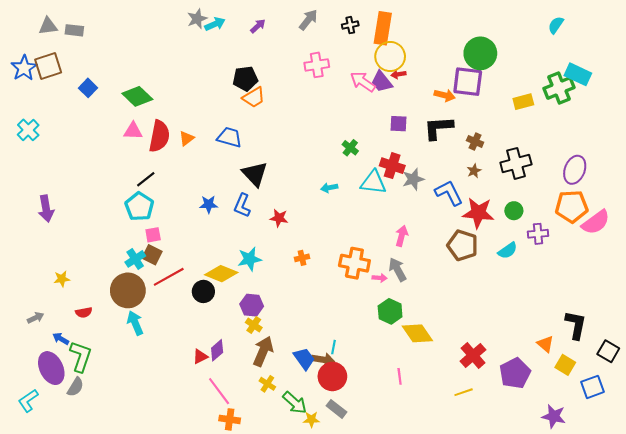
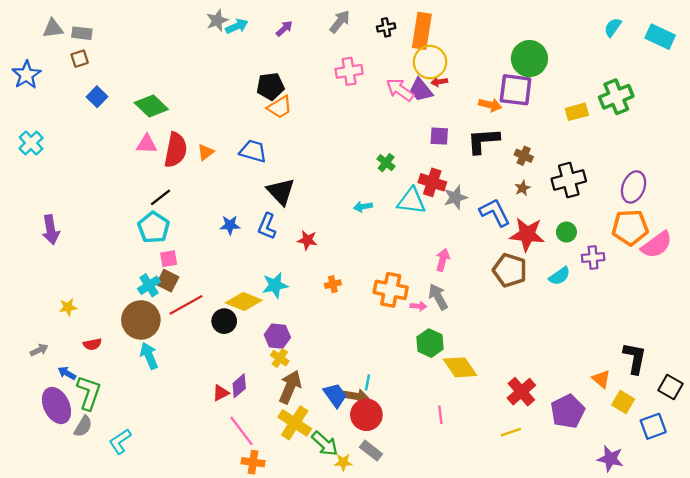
brown square: (48, 66) -> (80, 59), moved, size x0.6
cyan rectangle: (578, 74) -> (660, 37), moved
yellow cross: (267, 384) -> (295, 423), size x1.8
cyan L-shape: (28, 401) -> (120, 441), moved

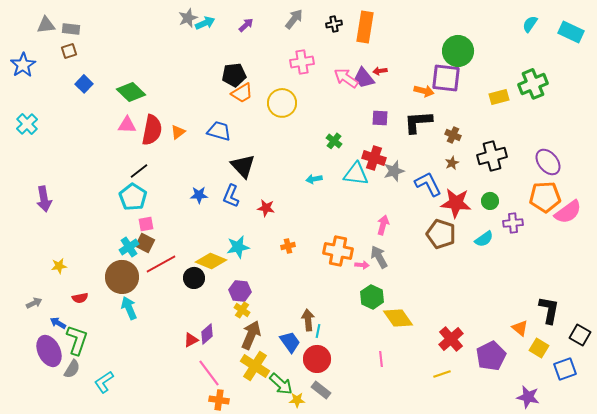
yellow circle: (430, 62) -> (282, 103), moved
purple ellipse: (634, 187) -> (548, 162), turned -60
brown arrow: (356, 396) -> (308, 320), moved, turned -105

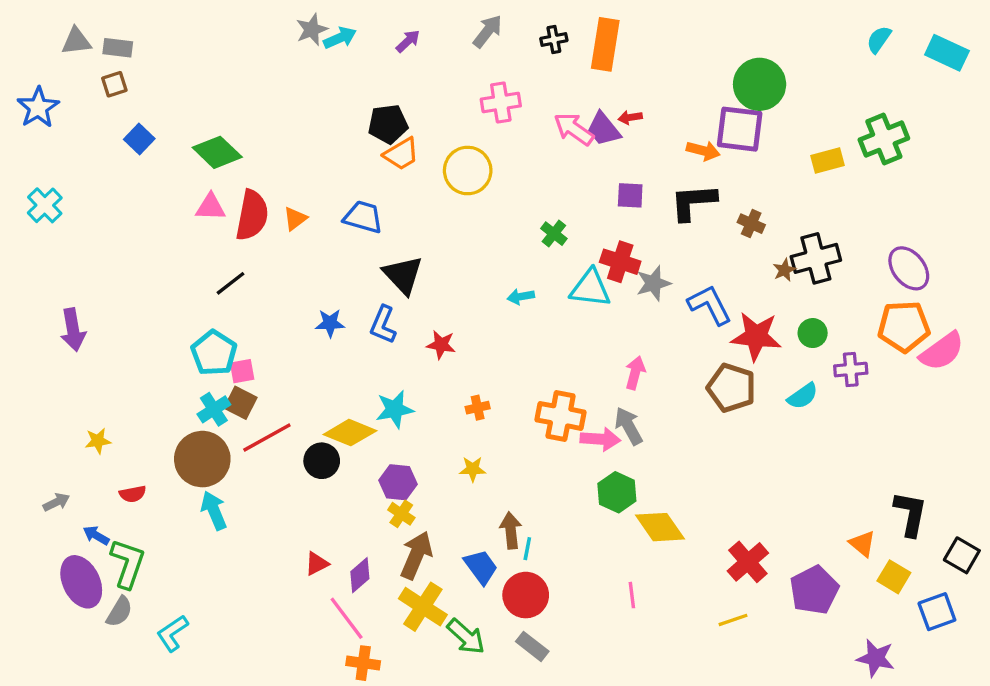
brown star: (452, 163) -> (784, 270), moved
cyan pentagon: (133, 197) -> (214, 353), moved
pink arrow: (362, 265) -> (600, 439), size x1.6
purple diamond: (207, 334) -> (360, 575), moved
yellow star: (297, 400) -> (473, 469), moved

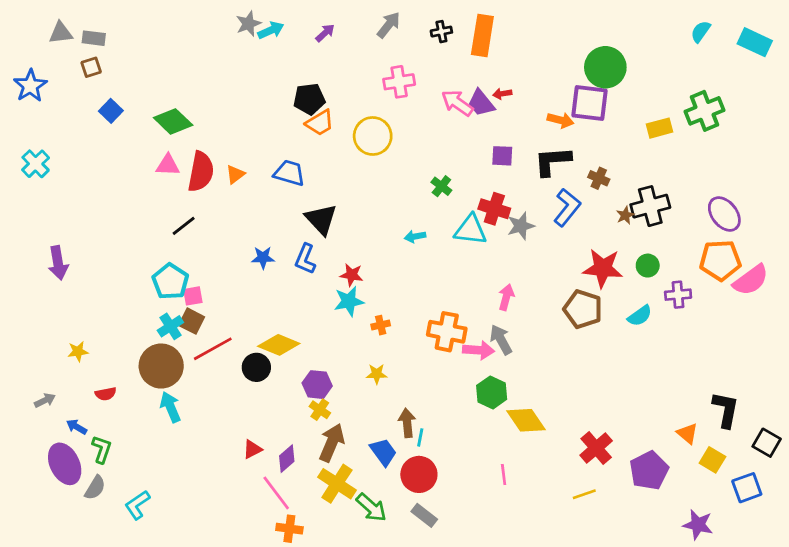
blue L-shape: (710, 305) -> (567, 207), moved, turned 66
cyan star: (395, 409) -> (349, 301), moved
green L-shape: (128, 564) -> (102, 449), size x0.7

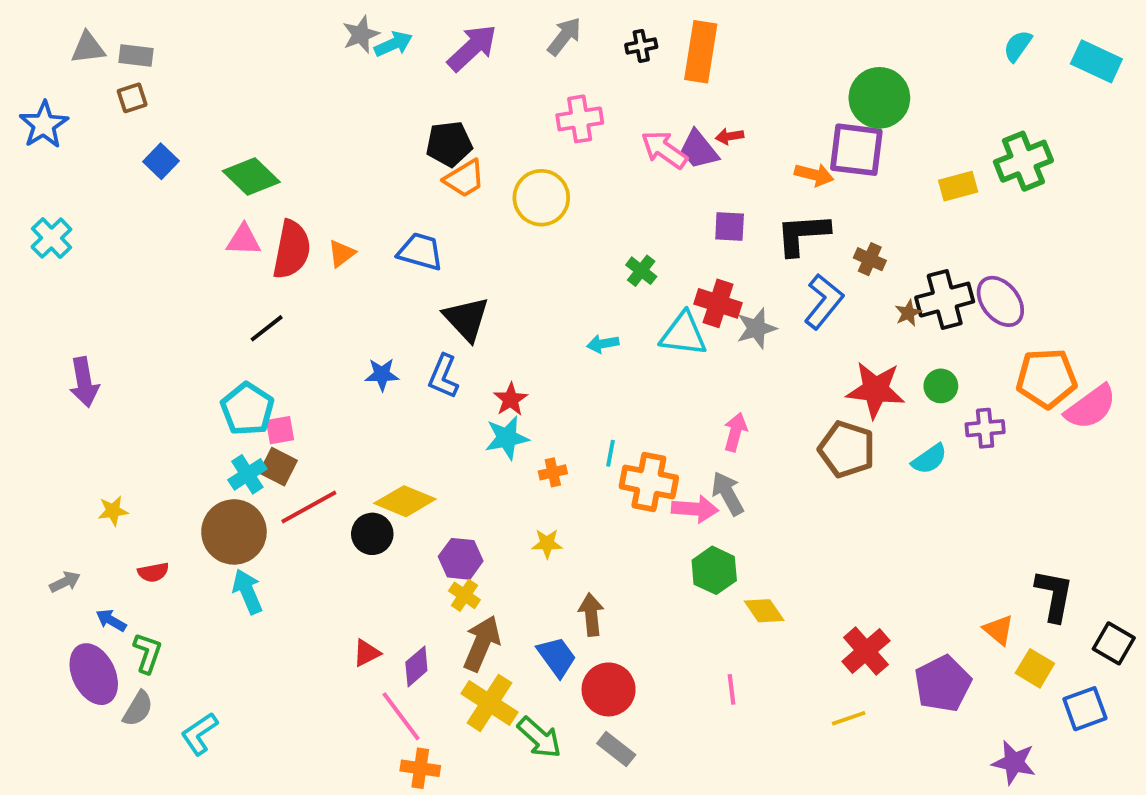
purple arrow: (325, 33) -> (472, 48), size x1.8
purple ellipse: (724, 214) -> (1000, 301), moved
red star: (352, 275) -> (511, 399), turned 30
yellow diamond: (526, 420) -> (764, 611), size x0.7
cyan line: (420, 437) -> (610, 453), moved

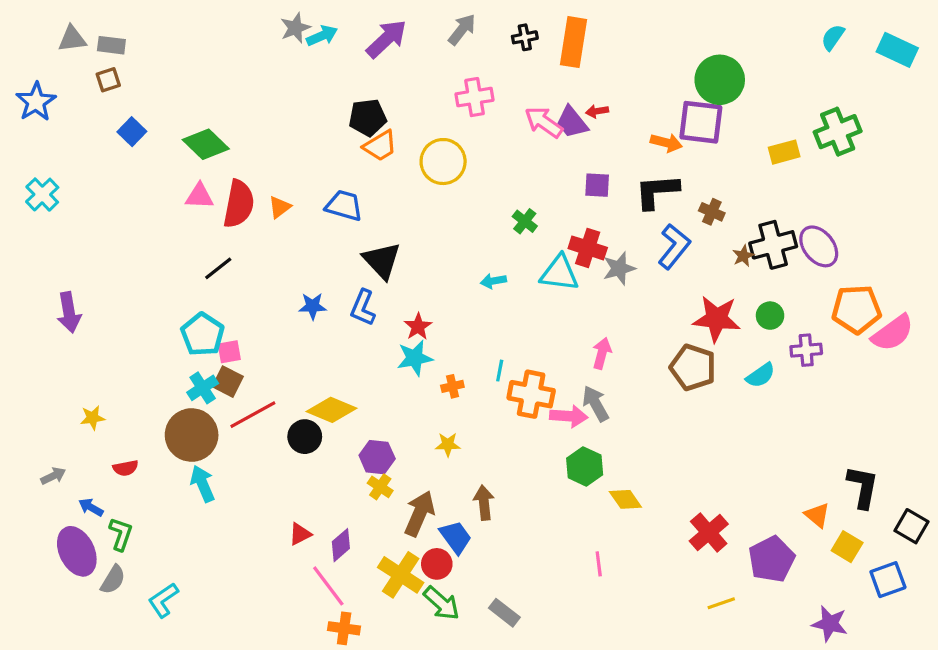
brown arrow: (482, 643) -> (419, 514), moved
red circle: (609, 689) -> (437, 564), moved, size x0.7
yellow line: (849, 718) -> (721, 603), moved

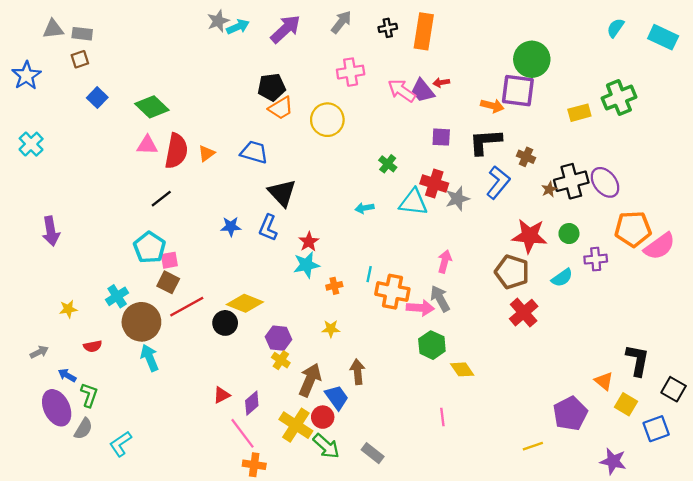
cyan cross: (203, 388) -> (117, 296), moved
red cross: (709, 532) -> (524, 313), moved

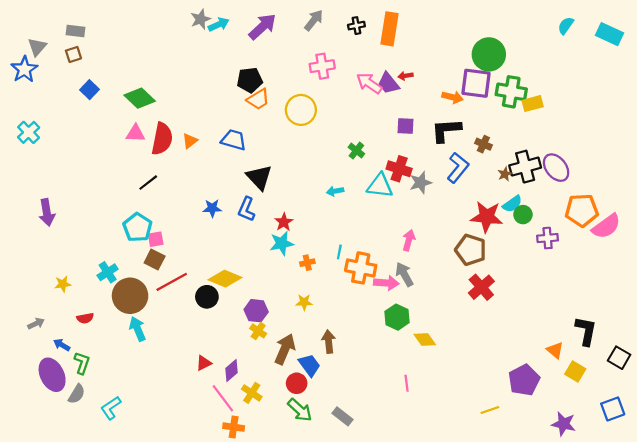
gray triangle: (53, 29) -> (37, 47), moved, turned -42
green cross: (619, 98) -> (511, 92), moved, turned 32
cyan semicircle: (562, 278) -> (512, 204), moved
yellow cross: (296, 425) -> (252, 393), moved, size x0.7
blue square: (656, 429) -> (613, 409), moved

